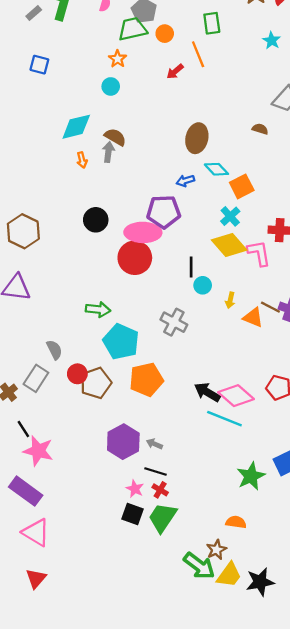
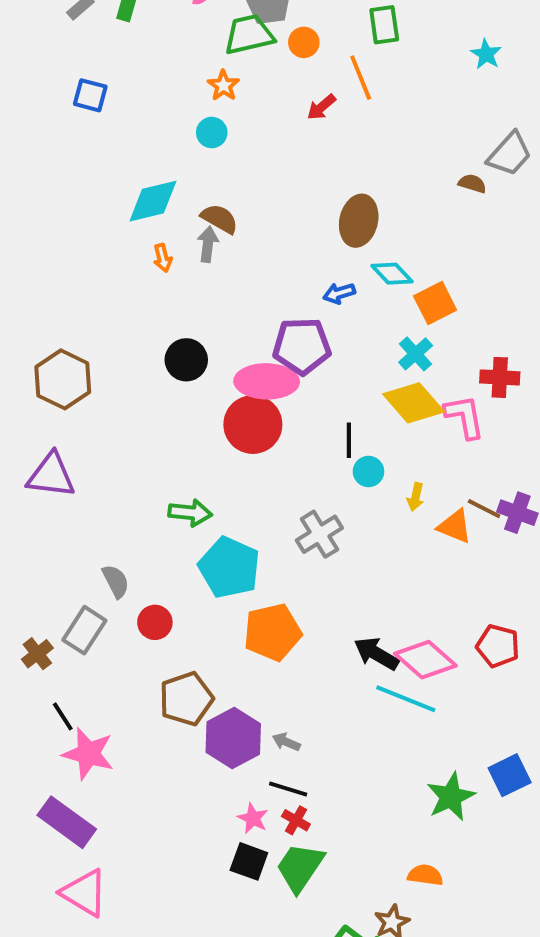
brown semicircle: (260, 129) -> (472, 183), moved
gray cross: (174, 322) -> (319, 534), turned 30
brown pentagon: (96, 383) -> (186, 699), moved

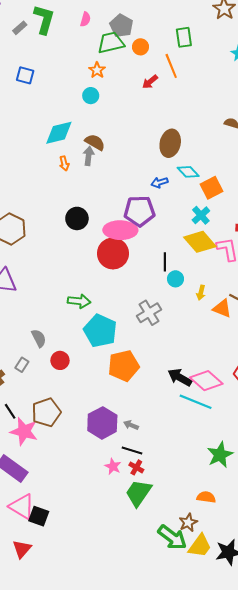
gray rectangle: (84, 630) -> (22, 365), size x0.6
brown pentagon: (186, 699) -> (46, 412), moved
black square: (249, 861) -> (39, 516), moved

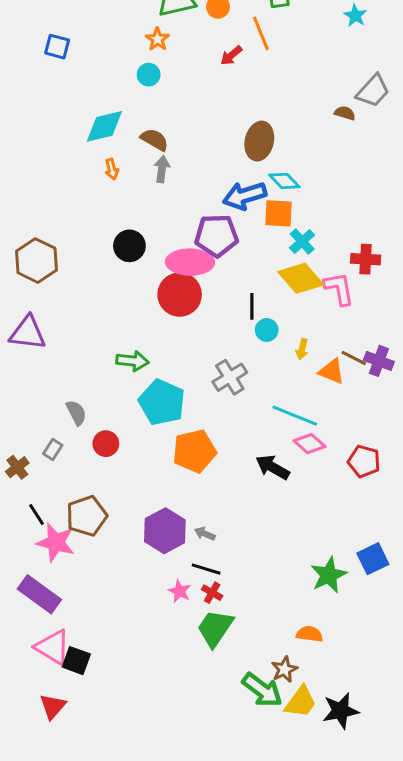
gray arrow: (89, 156) -> (162, 169), moved
blue arrow: (160, 182) -> (245, 196), size x1.8
orange square: (211, 188) -> (278, 213), moved, turned 30
pink diamond: (206, 381) -> (309, 444), moved, size x0.7
cyan line: (196, 402) -> (295, 416), moved

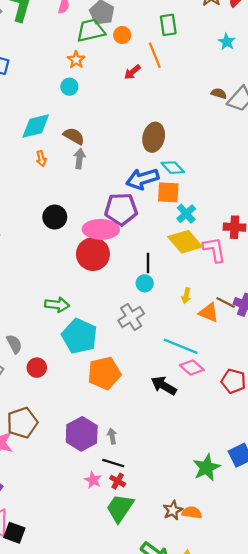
brown semicircle: (345, 113) -> (219, 93), moved
cyan circle: (267, 330) -> (145, 283), moved
gray arrow: (205, 534) -> (112, 436), turned 56
brown star: (284, 669) -> (173, 510), moved

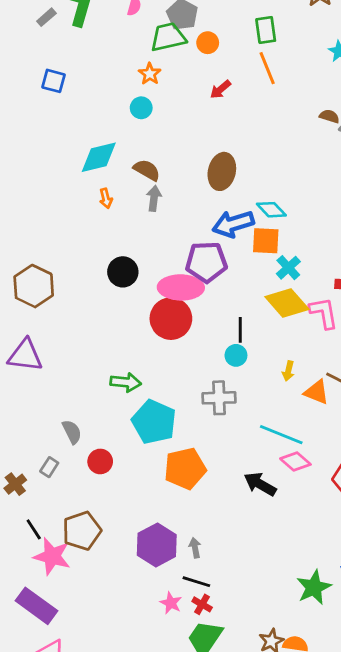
orange line: (155, 55) -> (267, 68), moved
brown ellipse: (154, 137) -> (222, 171), moved
gray cross: (131, 317) -> (219, 398), turned 30

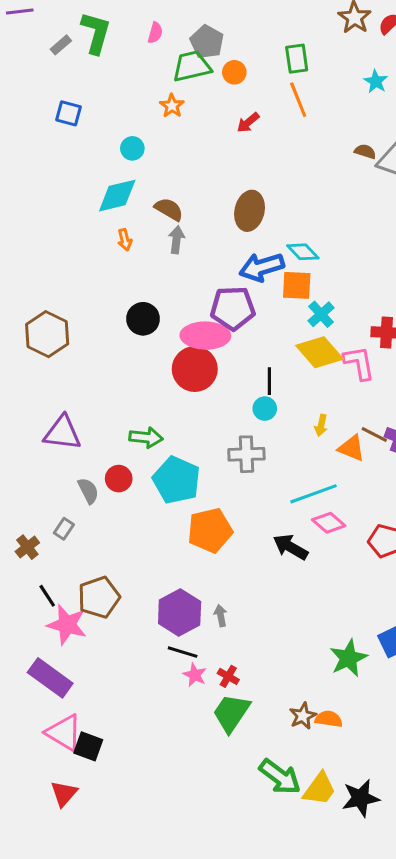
cyan circle: (141, 108) -> (132, 148), moved
purple triangle: (25, 355) -> (62, 433), moved
cyan line: (281, 435) -> (313, 494), turned -42
red circle: (100, 461) -> (119, 479), moved
black line: (196, 582) -> (183, 652), moved

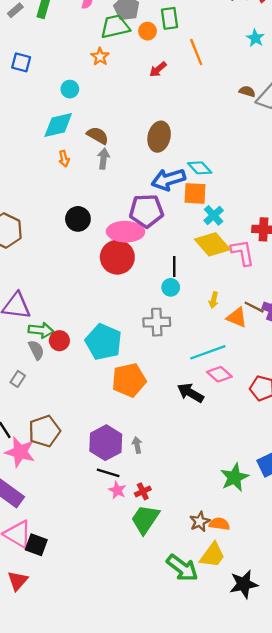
green rectangle: (297, 59) -> (170, 18), moved
green arrow: (146, 437) -> (41, 330), moved
red cross: (228, 676) -> (143, 491), turned 35
yellow trapezoid: (320, 789) -> (212, 555), moved

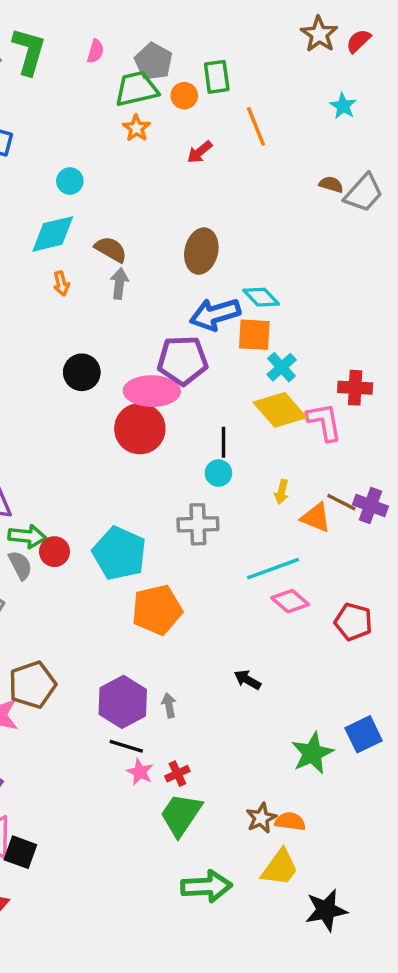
orange star: (100, 57) -> (136, 128), moved
black arrow: (190, 393) -> (247, 680), moved, size x0.7
green arrow: (182, 568) -> (206, 886), moved, turned -40

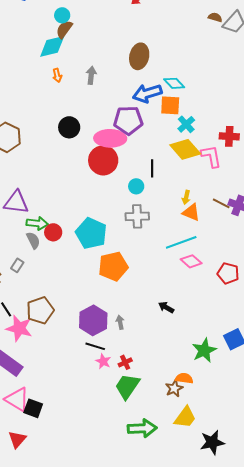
brown semicircle: (111, 249) -> (64, 29), moved, turned -84
cyan circle: (218, 473) -> (136, 186), moved
orange triangle: (316, 517) -> (191, 212), moved
orange semicircle: (290, 821) -> (184, 378), moved

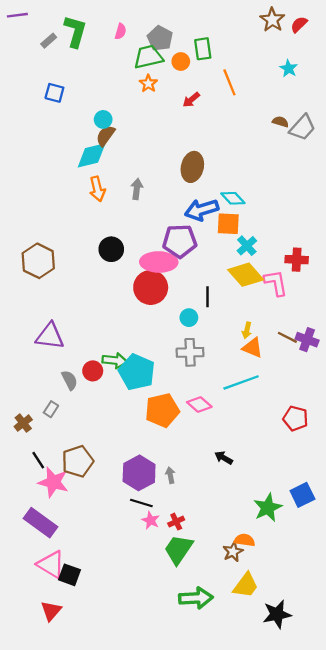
orange arrow: (57, 75) -> (97, 189), size x1.5
green arrow: (37, 223) -> (115, 360), moved
pink diamond: (191, 261) -> (199, 405), moved

